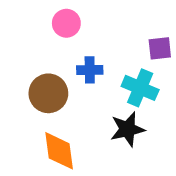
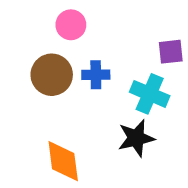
brown circle: (48, 93) -> (52, 75), moved

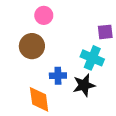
blue cross: (96, 75) -> (58, 76), moved

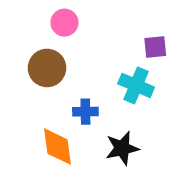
black star: (84, 85) -> (122, 148), moved

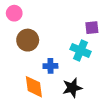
pink circle: (64, 23) -> (14, 13), moved

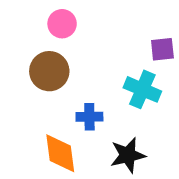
pink circle: (14, 13) -> (62, 24), moved

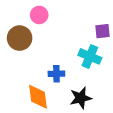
brown circle: (49, 71) -> (20, 38), moved

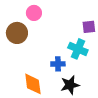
blue cross: (56, 74) -> (58, 64), moved

